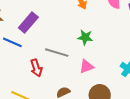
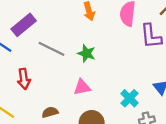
gray line: (57, 53) -> (52, 49), moved

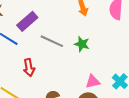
pink triangle: (82, 87) -> (93, 82), moved

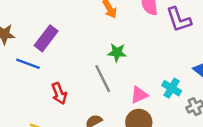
gray line: (52, 41) -> (103, 79), moved, turned 50

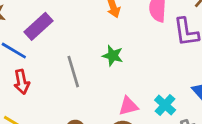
gray line: (103, 79) -> (73, 72), moved
red arrow: (59, 93) -> (22, 82), moved

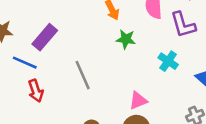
green star: (113, 56) -> (126, 39), moved
cyan cross: (165, 105) -> (168, 61), moved

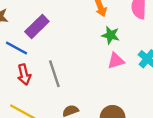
gray line: (83, 75) -> (54, 74), moved
pink triangle: (138, 101) -> (116, 61), moved

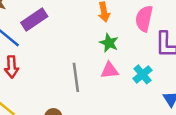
gray line: (54, 74) -> (76, 77), moved

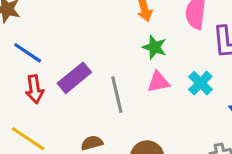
purple rectangle: (34, 19) -> (74, 78), moved

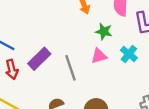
green star: (154, 47) -> (104, 31), moved

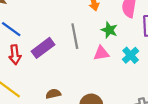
gray line: (70, 68) -> (75, 36), moved

